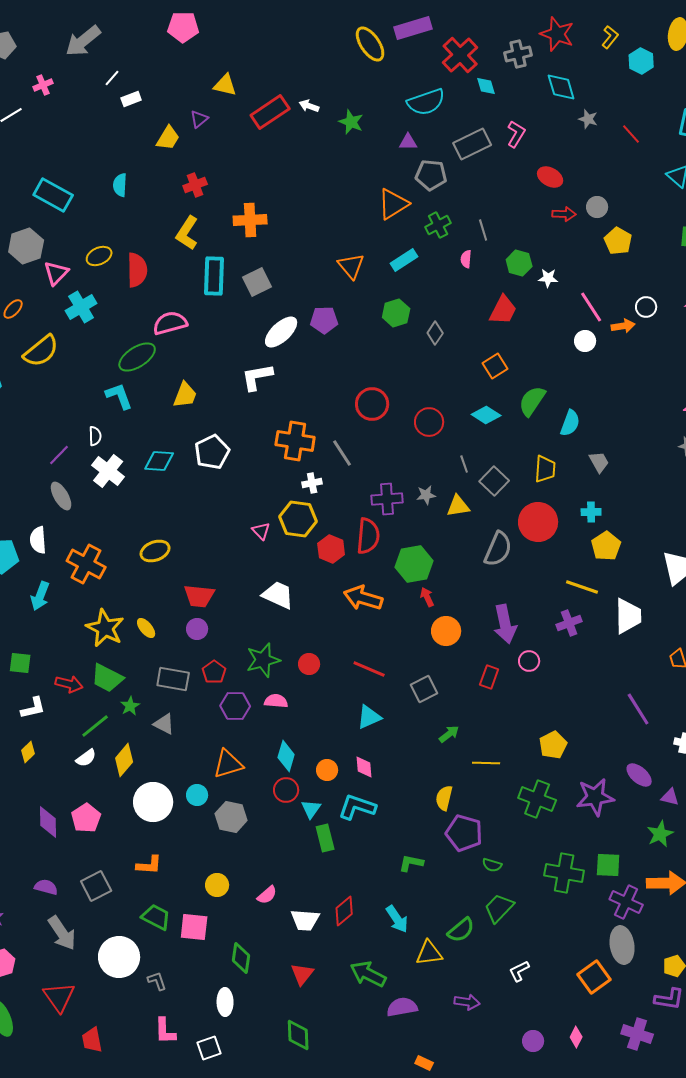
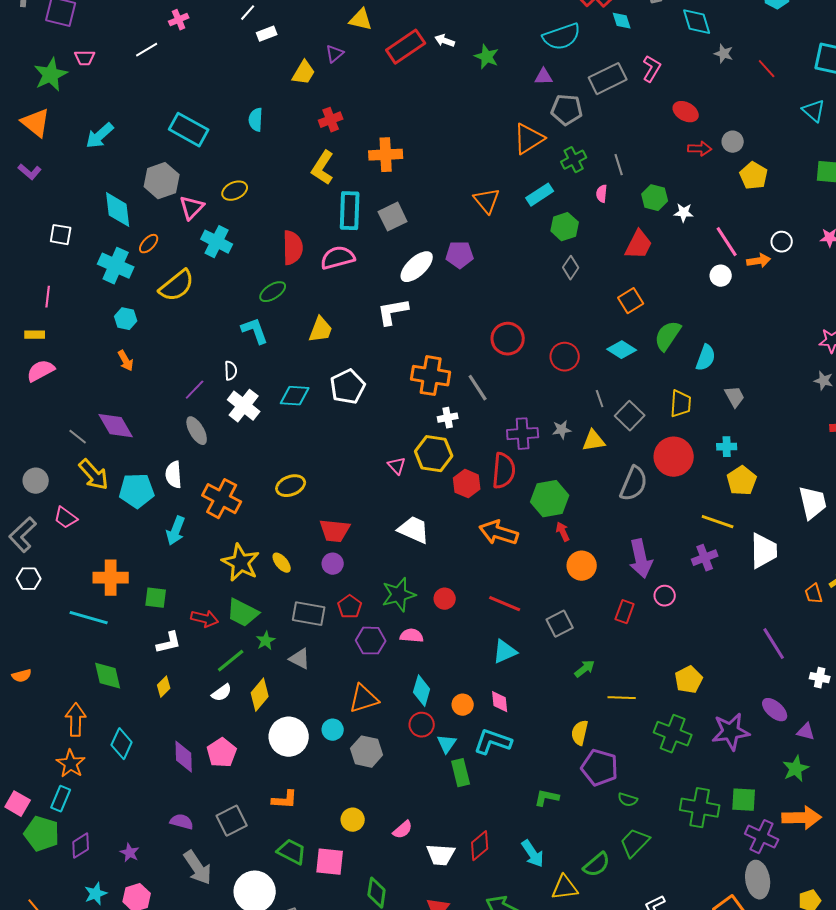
red semicircle: (137, 270) -> (293, 248), moved
cyan cross: (81, 307) -> (217, 242), turned -32
green hexagon: (396, 313) -> (565, 227), moved
pink semicircle: (170, 323) -> (338, 258), moved
green ellipse: (137, 357) -> (273, 292), size x0.7

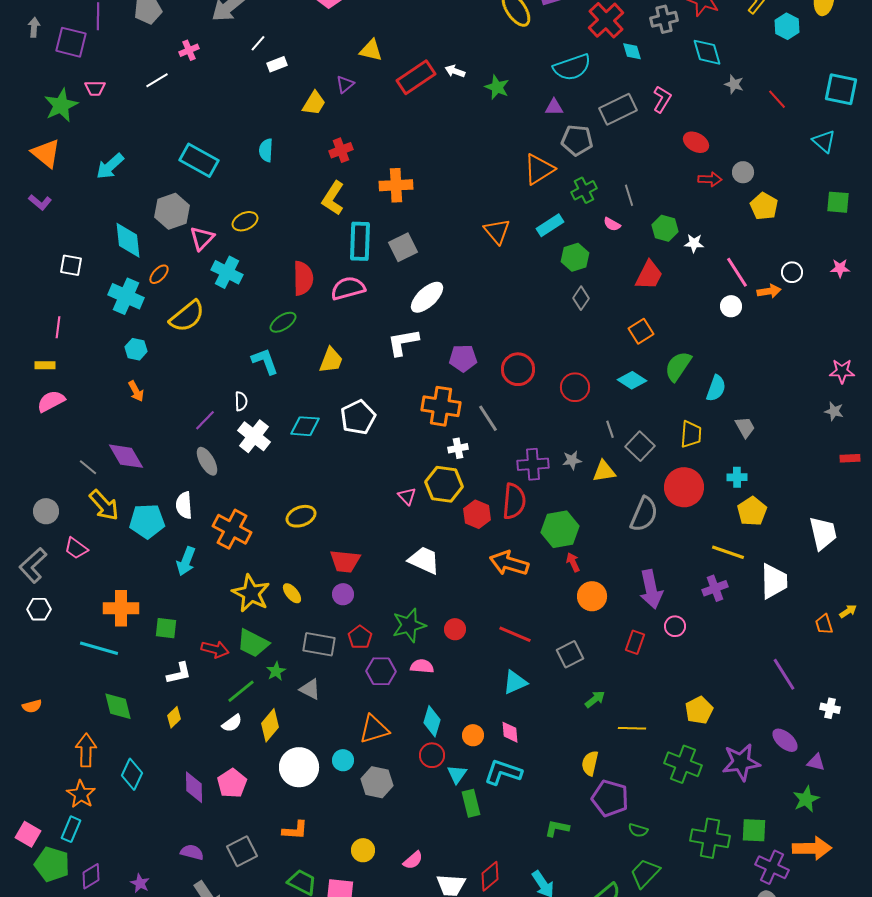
pink semicircle: (602, 194) -> (612, 224), turned -66
purple pentagon: (460, 255) -> (463, 358), moved

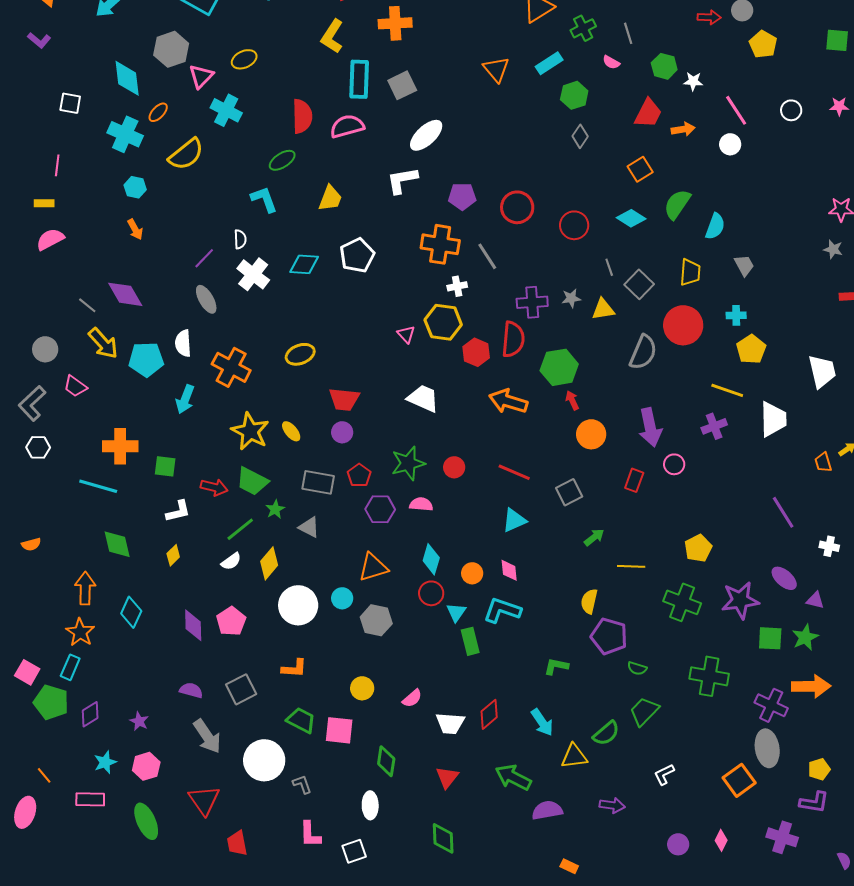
orange arrow: (769, 291) -> (683, 129), moved
green square: (754, 830) -> (770, 638), moved

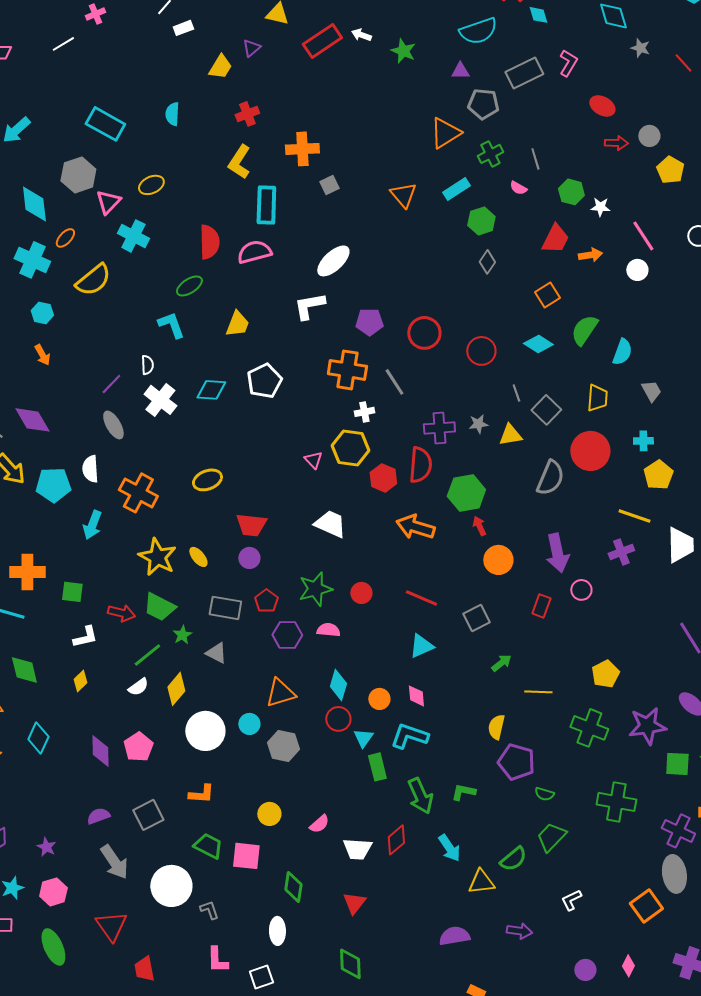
gray square: (402, 85) -> (329, 185), moved, size x0.7
purple semicircle: (191, 690) -> (98, 816), turned -35
green arrow: (513, 777) -> (420, 796), moved, turned -141

